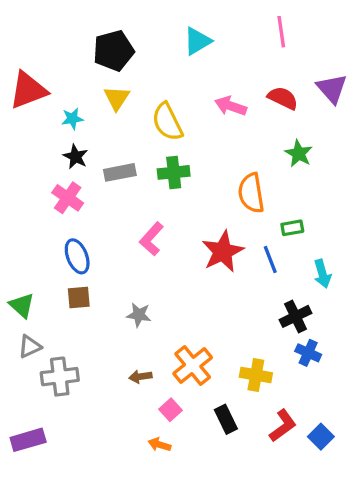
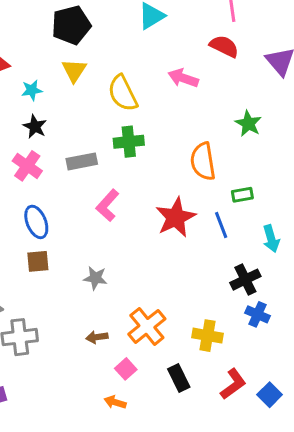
red semicircle: (283, 98) -> (224, 46), moved
gray rectangle: (120, 172) -> (82, 161), moved

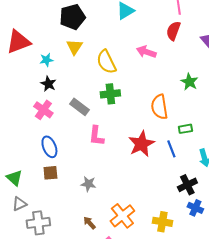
red semicircle: (224, 46) -> (173, 31), turned -96
gray rectangle: (82, 161) -> (79, 107), turned 48
pink L-shape: (108, 205) -> (96, 136), turned -35
brown arrow: (97, 337) -> (89, 223), turned 56

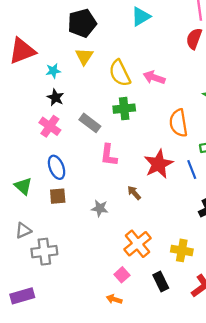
pink arrow: (146, 52) -> (154, 77), moved
green triangle: (14, 178) -> (23, 186), moved
brown arrow: (89, 223) -> (134, 193), moved

